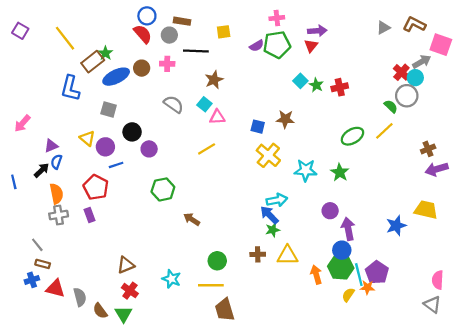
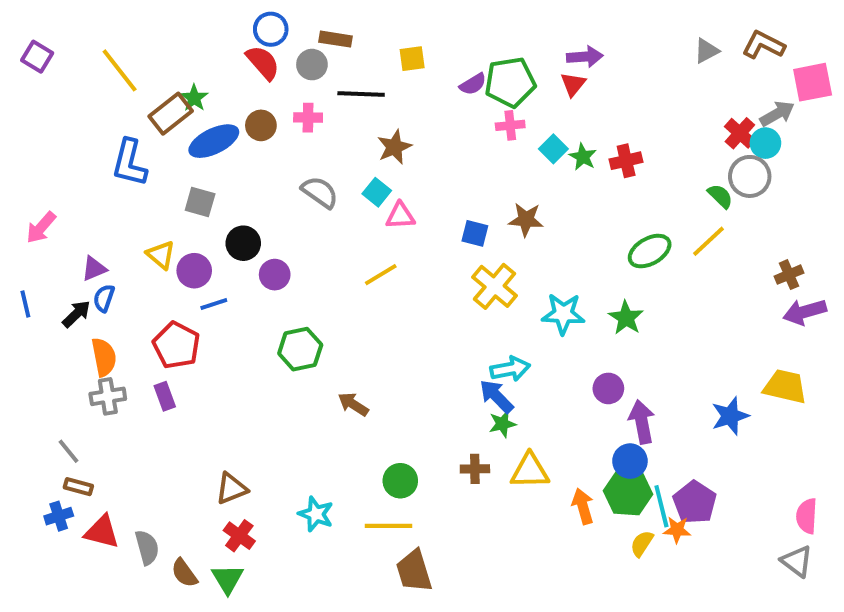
pink cross: (277, 18) -> (510, 125), moved
pink square: (441, 45) -> (813, 82), turned -30
blue line: (14, 182) -> (25, 304), moved

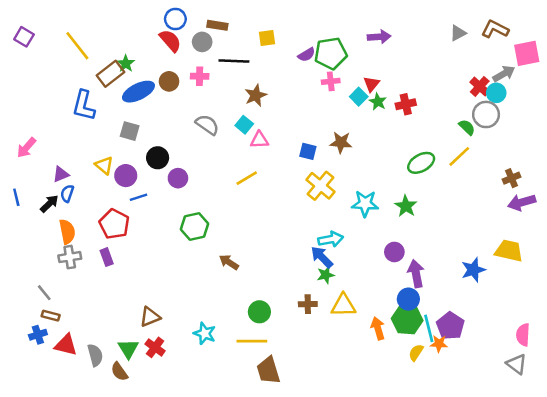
red triangle: (573, 84) -> (371, 84), moved
green triangle: (228, 579) -> (128, 349), moved

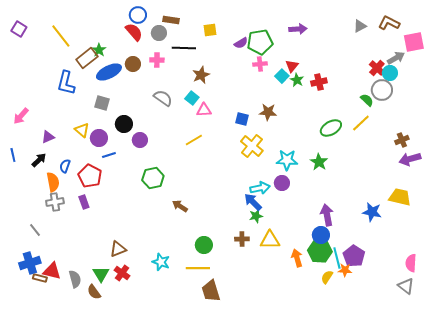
blue semicircle: (67, 193) -> (65, 166), moved
purple circle: (394, 252) -> (282, 183), moved
blue star: (473, 270) -> (372, 212), turned 30
brown rectangle: (51, 316) -> (40, 278), moved
blue cross: (38, 335) -> (30, 263), size x1.5

